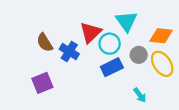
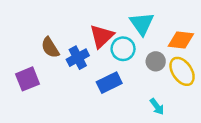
blue cross: (69, 51) -> (78, 58), turned 30
blue rectangle: (112, 67) -> (109, 83), moved
purple square: (42, 83) -> (28, 79), moved

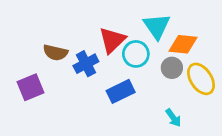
orange diamond: (181, 40) -> (183, 44), moved
brown semicircle: (50, 48) -> (55, 53), turned -45

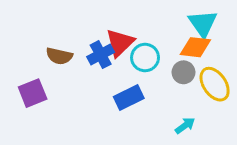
cyan triangle: (157, 26) -> (203, 23), moved
blue cross: (86, 64) -> (101, 55), moved
cyan arrow: (173, 118) -> (185, 126), turned -90

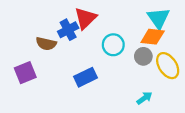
red triangle: (120, 43) -> (85, 18), moved
blue cross: (101, 55) -> (68, 30), moved
blue rectangle: (129, 97) -> (85, 77), moved

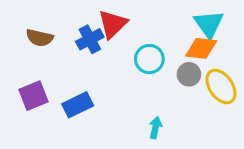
brown semicircle: (46, 44) -> (40, 38), moved
blue rectangle: (85, 77) -> (78, 105), moved
cyan arrow: (144, 98) -> (155, 128), moved, turned -42

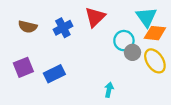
red triangle: (113, 24) -> (95, 17), moved
orange diamond: (201, 48) -> (155, 33), moved
cyan circle: (149, 59) -> (124, 41), moved

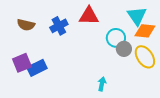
red triangle: (95, 17) -> (89, 16), turned 45
blue rectangle: (54, 74) -> (37, 68), moved

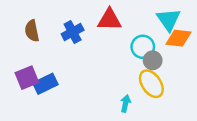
brown semicircle: (26, 25) -> (32, 31), turned 66
yellow ellipse: (145, 57) -> (151, 84), moved

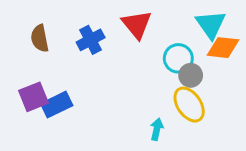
red triangle: (109, 20) -> (137, 24), turned 50

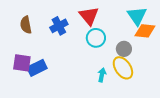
cyan circle: (178, 58) -> (96, 38), moved
purple square: (34, 97) -> (22, 63), turned 30
cyan arrow: (157, 129) -> (102, 75), moved

